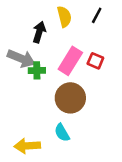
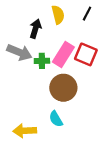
red square: (95, 61) -> (86, 54), size x1.5
green cross: (37, 70) -> (42, 61), moved

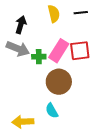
black line: (87, 14) -> (81, 13), turned 56
black arrow: (35, 29) -> (21, 25), moved
red square: (86, 54) -> (80, 51), turned -30

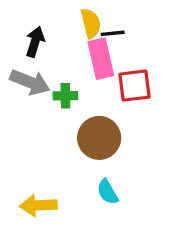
black line: (81, 13) -> (113, 33), moved
pink rectangle: (59, 51) -> (101, 59), moved, turned -45
cyan semicircle: (52, 111) -> (108, 192), moved

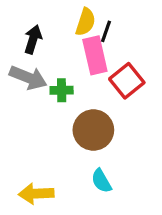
yellow semicircle: (91, 23) -> (85, 22), turned 32
black line: (113, 33) -> (106, 31), turned -65
red square: (135, 86) -> (127, 81), turned -32

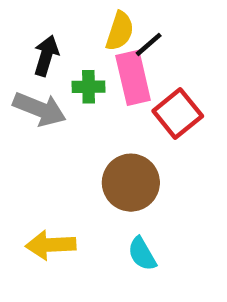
black line: (106, 31) -> (149, 44), turned 30
green cross: (62, 90) -> (89, 87), moved
yellow arrow: (36, 194) -> (51, 245), moved

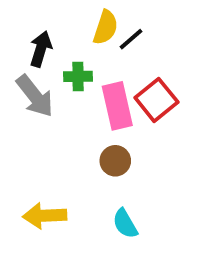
pink rectangle: (133, 78) -> (117, 106), moved
gray arrow: (40, 109) -> (35, 96), turned 30
brown circle: (131, 183) -> (115, 161), size x0.6

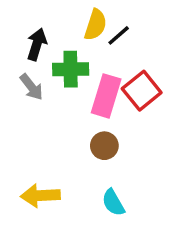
green cross: (78, 76) -> (71, 69), size x1.4
gray arrow: (35, 96) -> (31, 87), size x0.7
pink rectangle: (117, 106) -> (106, 96), turned 30

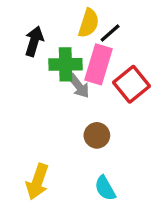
gray arrow: (31, 87) -> (79, 86), moved
pink rectangle: (106, 96) -> (99, 64), moved
yellow arrow: (40, 196) -> (37, 182), turned -68

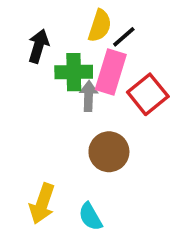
gray arrow: (79, 86) -> (89, 96), turned -140
brown circle: (97, 135) -> (109, 152), size x1.4
cyan semicircle: (105, 188) -> (90, 217), moved

